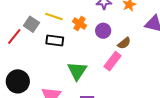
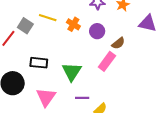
black rectangle: (55, 40) -> (39, 63), moved

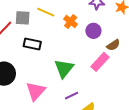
gray square: (25, 26) -> (23, 18), turned -35
black rectangle: (39, 63) -> (32, 44), moved
purple line: (82, 98) -> (72, 96), turned -32

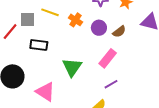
brown semicircle: (113, 45) -> (119, 32), moved
pink triangle: (36, 91) -> (45, 92), turned -35
purple line: (72, 96) -> (111, 84), moved

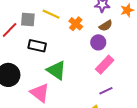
purple circle: (99, 28) -> (98, 42), moved
brown semicircle: (119, 32) -> (106, 26), moved
green triangle: (72, 67) -> (56, 70), moved, turned -35

